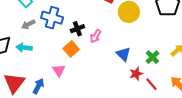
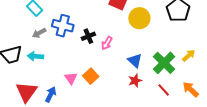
orange square: (71, 49) -> (91, 76), moved
green cross: (152, 57) -> (164, 63), size x1.6
red star: (136, 74) -> (135, 81), moved

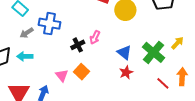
black cross: (88, 36) -> (78, 45), moved
orange arrow: (191, 89) -> (182, 77), turned 54
red line: (164, 90) -> (163, 83), moved

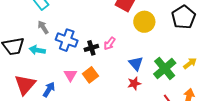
blue cross: (50, 24) -> (67, 40), moved
gray arrow: (27, 33) -> (43, 27), turned 80

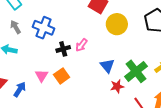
blue cross: (67, 40) -> (43, 28), moved
red star: (134, 83) -> (117, 86), moved

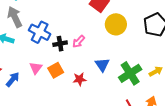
gray arrow: (15, 27) -> (15, 17), size x1.5
blue cross: (43, 28) -> (40, 32), moved
red star: (117, 86) -> (80, 79), moved

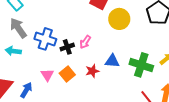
blue triangle: (102, 65) -> (112, 61), turned -42
green cross: (130, 73) -> (141, 65), turned -30
red star: (80, 79) -> (92, 71), moved

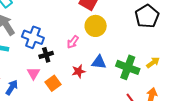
yellow circle: (119, 19) -> (96, 26), moved
black cross: (67, 47) -> (46, 55), moved
orange square: (67, 74) -> (53, 83), moved

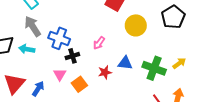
yellow circle: (96, 26) -> (136, 25), moved

